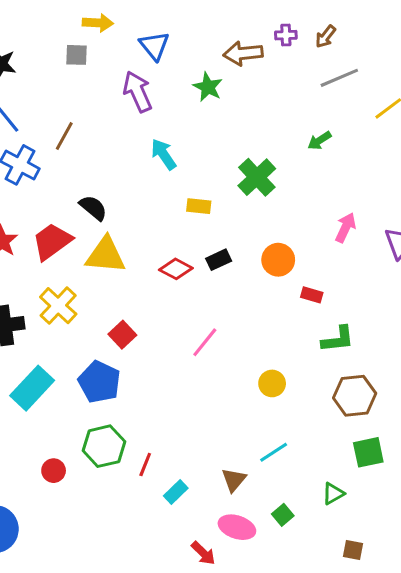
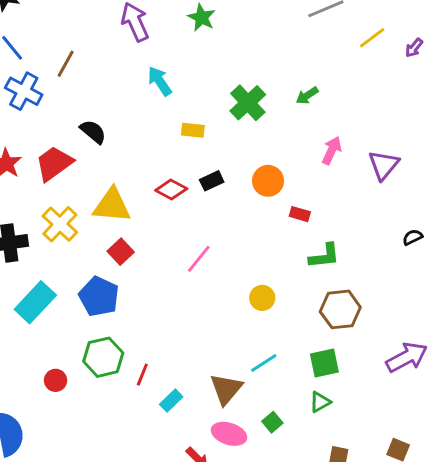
green arrow: (319, 141) -> (307, 96), moved
yellow triangle: (106, 255) -> (112, 205), moved
green square: (368, 452) -> (324, 363), moved
brown triangle: (234, 480) -> (226, 389), size x1.4

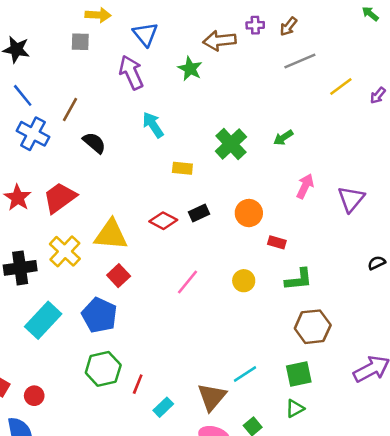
black semicircle: (93, 132) -> (94, 143), moved
yellow circle: (262, 298) -> (244, 281), moved
red circle: (56, 380) -> (34, 396), moved

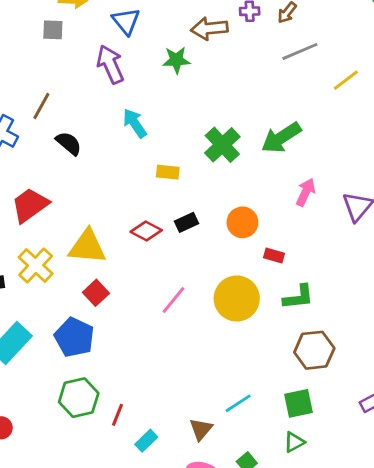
green star: (190, 69) -> (176, 60), turned -30
green arrow: (283, 138) -> (281, 138), size x1.8
yellow circle: (244, 281) -> (237, 298), size x1.8
brown triangle: (212, 397) -> (201, 429), size x0.7

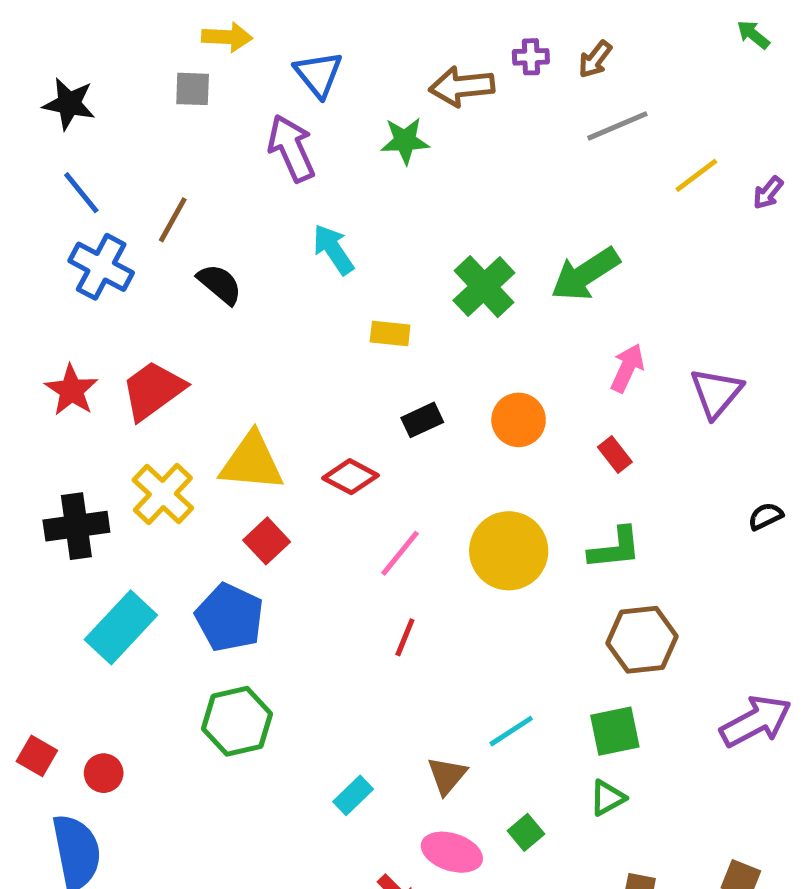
red diamond: (146, 231) -> (351, 477), moved
red rectangle: (274, 255) -> (615, 454), moved, turned 36
red line: (117, 415) -> (405, 637), moved

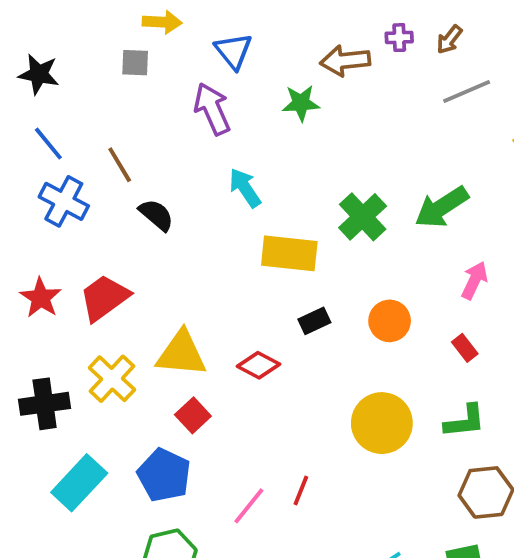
brown line: (173, 220) -> (120, 165), turned -60
yellow rectangle: (390, 333) -> (289, 253), size x1.8
pink line: (400, 553) -> (249, 506), moved

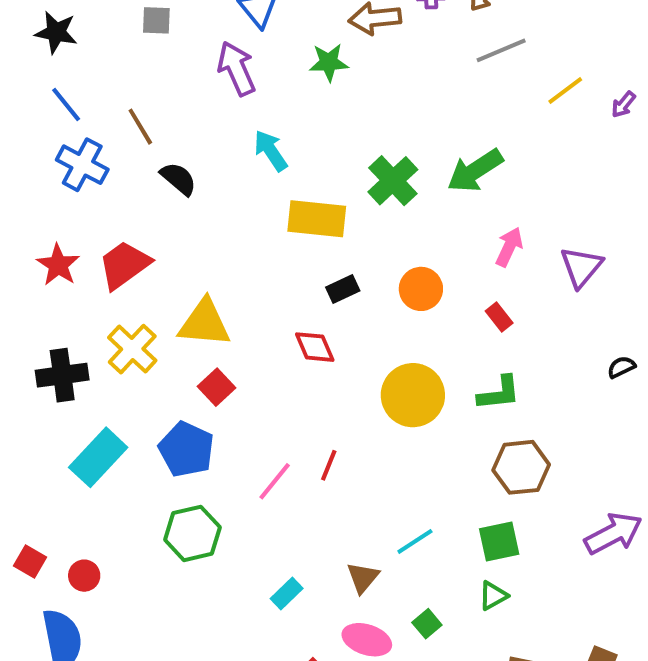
red diamond: (258, 365) -> (315, 347), moved, turned 39

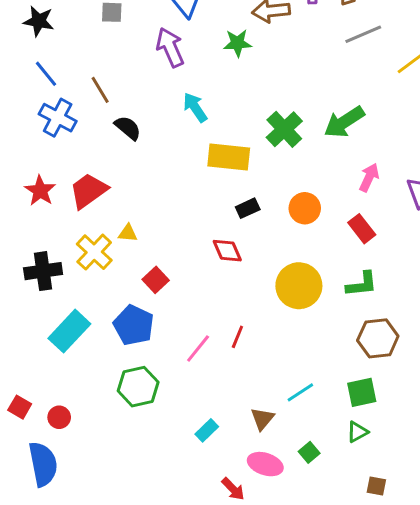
red rectangle: (499, 317) -> (362, 229), size x1.4
yellow triangle: (204, 323) -> (128, 233), moved, size x0.5

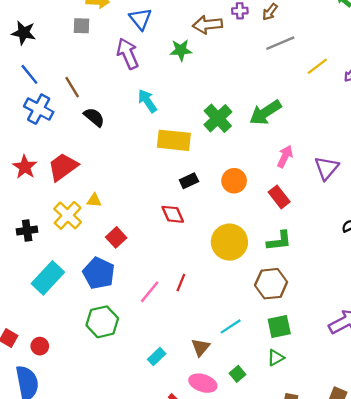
black cross: (43, 271) -> (27, 230), size x0.7
brown hexagon: (378, 338) -> (271, 284), moved

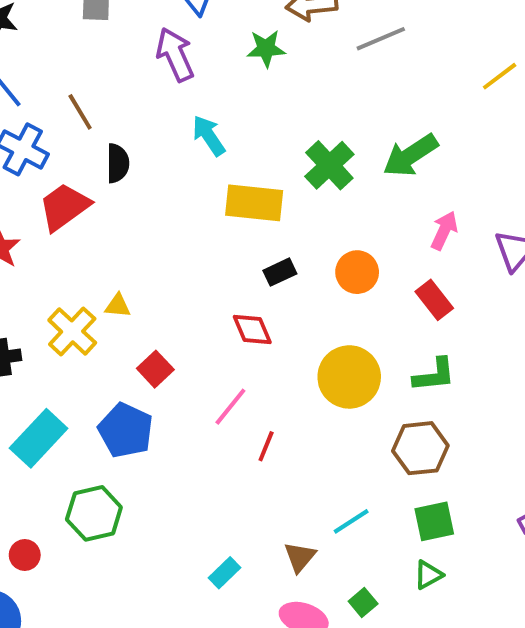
gray line: (280, 43) -> (381, 39), moved
black semicircle: (94, 117) -> (118, 163), turned 50
red trapezoid: (63, 167) -> (64, 207), moved
pink line: (150, 292) -> (230, 407), moved
green hexagon: (102, 322) -> (94, 513), moved

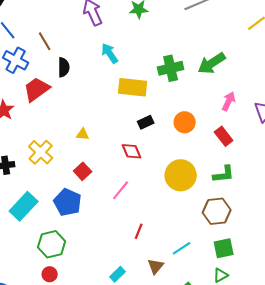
green cross: (329, 165) -> (171, 68), turned 30
yellow triangle: (118, 306) -> (83, 134), moved
red line: (266, 446) -> (139, 231), moved
red circle: (25, 555) -> (50, 274), moved

